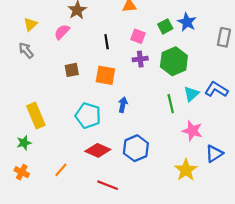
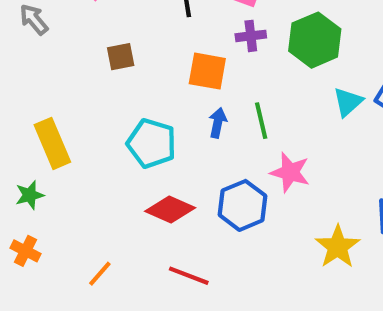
orange square: (105, 75) -> (207, 71), moved
green line: (171, 104) -> (261, 121), moved
pink star: (192, 131) -> (290, 172), moved
orange line: (61, 170) -> (100, 274), moved

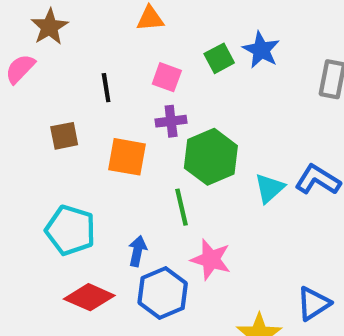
green hexagon: (315, 40) -> (211, 157), moved
brown square: (121, 57) -> (64, 136), moved
blue arrow: (218, 123) -> (137, 251), moved

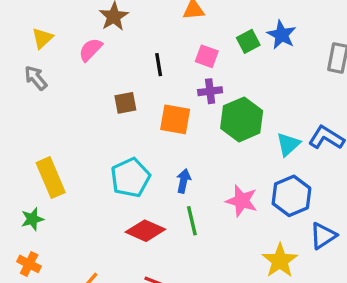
green line: (181, 207) -> (192, 221), moved
cyan pentagon: (70, 230) -> (130, 178), turned 30
blue arrow: (137, 251) -> (183, 181), moved
blue hexagon: (163, 293) -> (291, 196), moved

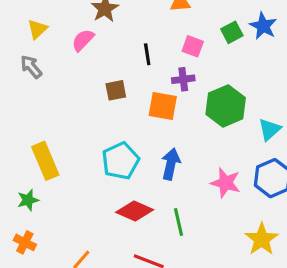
purple cross: (210, 91) -> (183, 79), moved
blue arrow: (183, 181) -> (171, 164), size x1.4
green line: (192, 221) -> (179, 222), moved

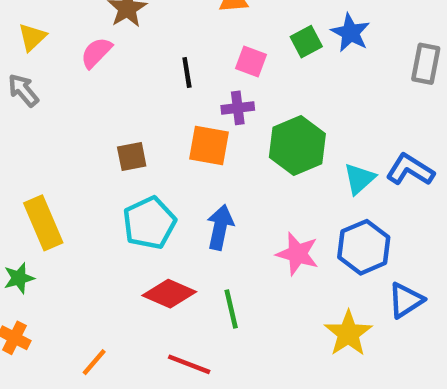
brown square: (116, 90) -> (132, 157), moved

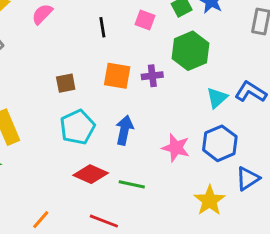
purple cross: (238, 108) -> (152, 76), moved
green hexagon: (297, 145) -> (190, 51), moved
green line: (231, 309) -> (132, 184), turned -65

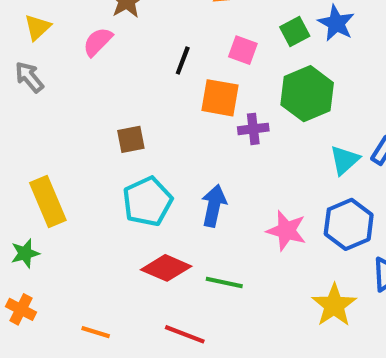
black line: (102, 27) -> (183, 60), turned 30
orange square: (117, 76) -> (220, 98), moved
orange line: (41, 220) -> (96, 332), turned 66

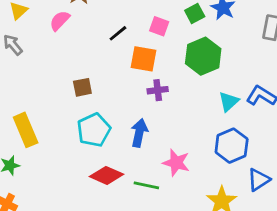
black line: (183, 60) -> (118, 33), turned 30
purple cross: (253, 129) -> (158, 90), moved
pink star: (286, 231) -> (176, 163), moved

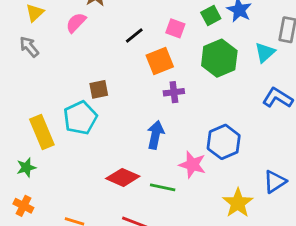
orange square: (143, 59) -> (160, 61), turned -32
cyan triangle: (229, 102) -> (265, 52), moved
cyan pentagon: (94, 130) -> (80, 118), moved
blue hexagon: (232, 146) -> (224, 142), moved

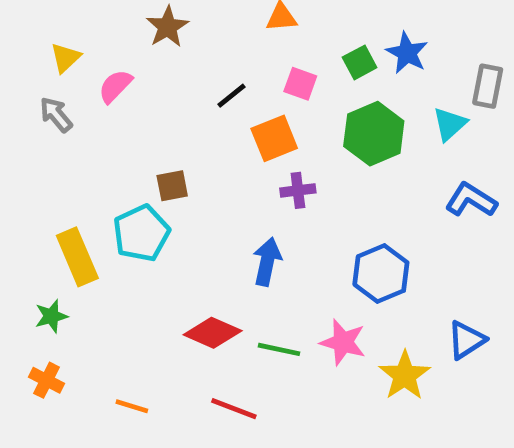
pink semicircle: (76, 23) -> (115, 86), moved
pink star: (192, 165) -> (343, 342), moved

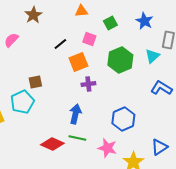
blue star: (407, 53) -> (144, 21), moved
green square: (360, 62) -> (110, 23), moved
green line: (279, 349) -> (77, 138), moved

